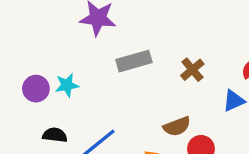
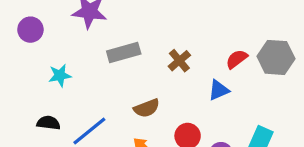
purple circle: (36, 89) -> (30, 30), moved
brown semicircle: (177, 126) -> (147, 108), moved

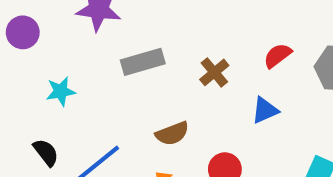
red semicircle: (237, 59) -> (278, 56), moved
black semicircle: (48, 123) -> (46, 152), turned 45

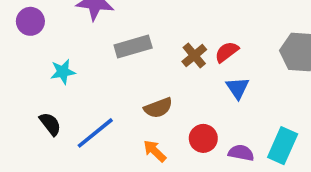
red semicircle: (278, 56) -> (227, 52), moved
blue triangle: (265, 110) -> (238, 88), turned -40

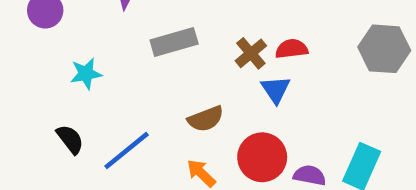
red semicircle: (227, 52) -> (292, 49), turned 30
blue triangle: (238, 88) -> (276, 89), moved
red circle: (203, 138) -> (262, 157), size x1.4

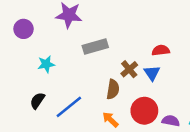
brown cross: (251, 53) -> (129, 69), moved
brown semicircle: (206, 119) -> (113, 89), turned -60
black semicircle: (70, 139) -> (37, 101), turned -108

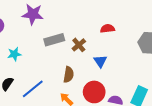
red semicircle: (161, 50) -> (107, 29), moved
brown cross: (129, 69) -> (79, 45), moved

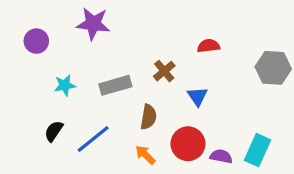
gray rectangle: (54, 40) -> (115, 85), moved

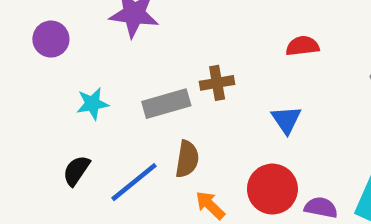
brown cross: (164, 71) -> (217, 83), moved, turned 30
brown semicircle: (148, 117) -> (187, 159), moved

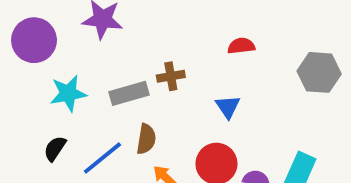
purple circle: (51, 39) -> (34, 40), size x1.5
cyan star: (92, 104) -> (68, 93), size x1.4

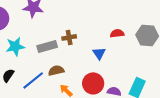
red semicircle: (241, 46) -> (117, 33), moved
brown semicircle: (146, 139) -> (56, 70), turned -112

